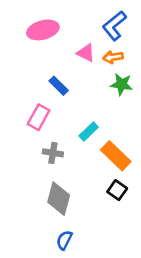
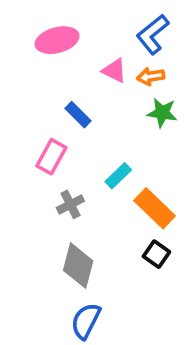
gray cross: (53, 153) -> (70, 204), turned -36
blue semicircle: (64, 240) -> (86, 321), size x1.4

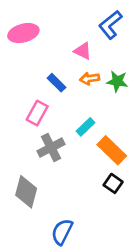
pink ellipse: (57, 40) -> (23, 33), moved
orange arrow: (151, 76) -> (90, 79), moved
gray cross: (70, 204) -> (51, 148), size x1.4
gray diamond: (78, 266) -> (26, 192), moved

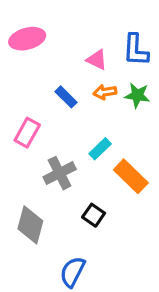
blue L-shape: (110, 25) -> (136, 50), moved, turned -48
pink rectangle: (37, 113) -> (27, 133), moved
black square: (113, 183) -> (94, 215), moved

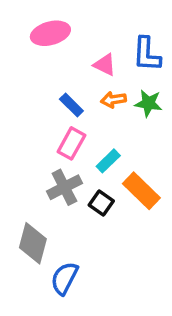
pink ellipse: (27, 39) -> (50, 33), moved
pink rectangle: (27, 133) -> (71, 143), moved
black square: (94, 215) -> (101, 203), moved
blue semicircle: (73, 272) -> (64, 278), moved

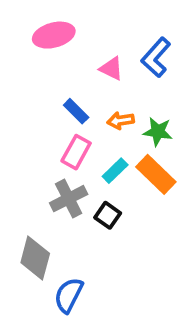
blue L-shape: (147, 54) -> (156, 57), turned 39
orange arrow: (113, 100) -> (121, 121), moved
green star: (148, 103) -> (158, 132), moved
orange rectangle: (141, 191) -> (156, 174), moved

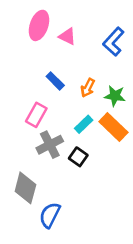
pink ellipse: (54, 35) -> (39, 25), turned -56
pink triangle: (111, 68) -> (67, 36), moved
orange arrow: (121, 121) -> (88, 88), turned -54
pink rectangle: (76, 152) -> (36, 115), moved

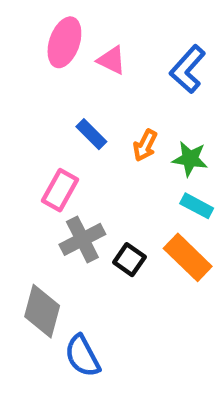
cyan rectangle: (84, 124) -> (197, 206), moved, turned 72
orange rectangle: (113, 127) -> (188, 257), moved
blue semicircle: (50, 215) -> (82, 356), turned -55

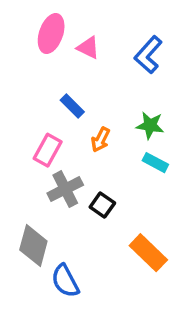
orange arrow: (145, 145) -> (101, 140), moved
orange rectangle: (188, 257) -> (148, 253), moved

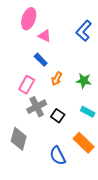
pink triangle: (88, 48) -> (45, 36), moved
green star: (150, 125) -> (84, 81), moved
cyan rectangle: (155, 163) -> (88, 112), moved
blue semicircle: (65, 281) -> (58, 156), moved

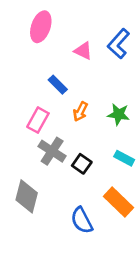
pink triangle: (45, 36) -> (83, 51), moved
gray cross: (37, 107) -> (52, 151), turned -30

